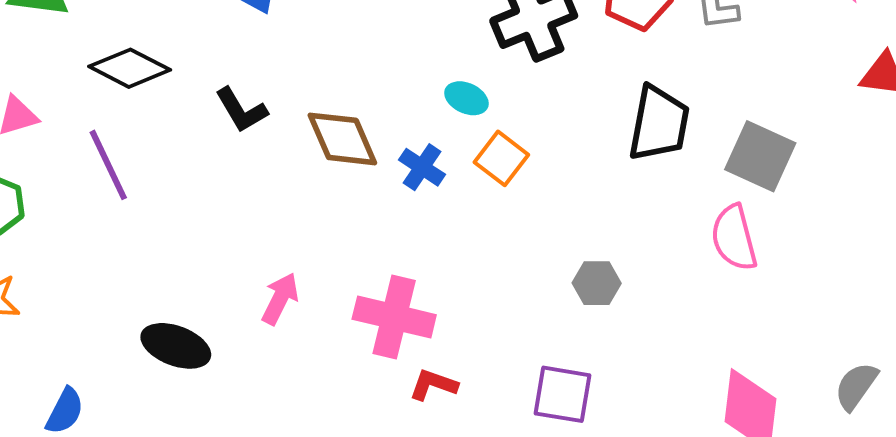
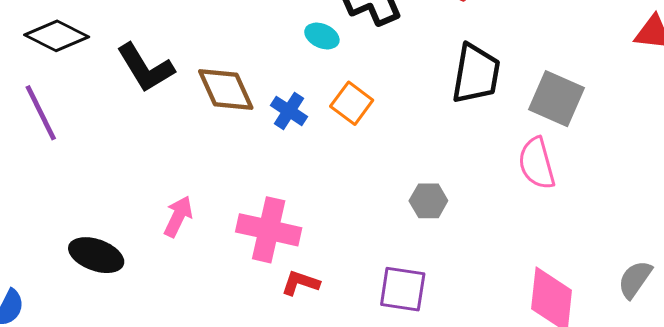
cyan ellipse: (466, 98) -> (322, 36), moved
black L-shape: (241, 110) -> (145, 68), size x1.4

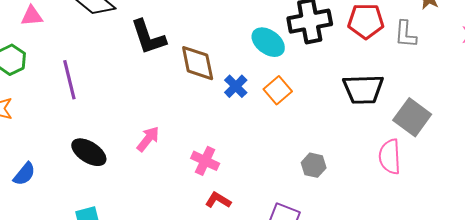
cyan ellipse: (322, 36) -> (268, 42), size x1.5
black trapezoid: (476, 74) -> (363, 89), turned 66
purple line: (41, 113) -> (69, 80), moved
pink cross: (269, 230) -> (205, 161), size x0.7

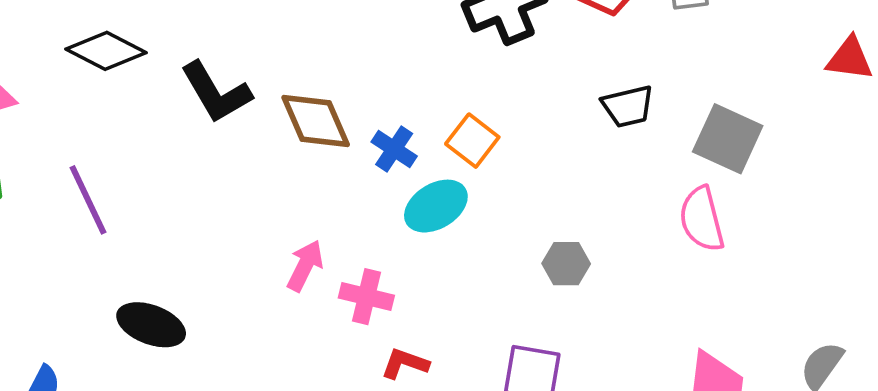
cyan ellipse: (268, 42) -> (436, 206), moved, turned -56
black trapezoid: (363, 89) -> (628, 106), size x0.7
pink arrow: (148, 139) -> (305, 266), moved

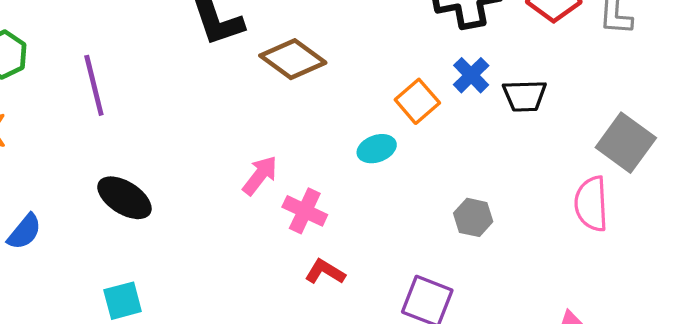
black trapezoid: (628, 106) -> (525, 96), moved
brown diamond: (316, 121) -> (293, 59), turned -42
blue cross: (394, 149) -> (471, 75), moved
cyan ellipse: (436, 206) -> (377, 149), size x0.7

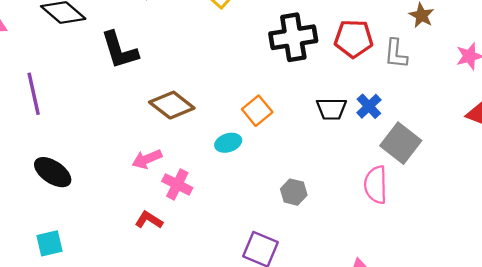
brown diamond: (293, 59) -> (172, 105), moved
blue cross: (471, 75) -> (369, 106), moved
pink arrow: (260, 175) -> (147, 159), turned -152
red L-shape: (325, 272) -> (149, 220), moved

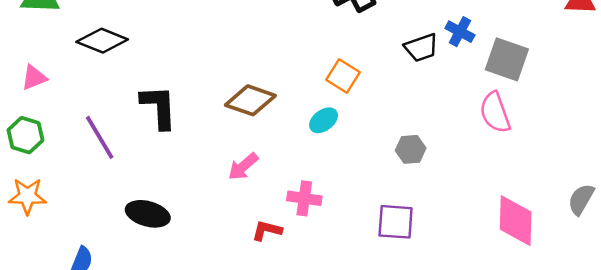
black L-shape: (120, 50) -> (159, 107), moved, turned -147
pink cross: (177, 184) -> (304, 198), moved

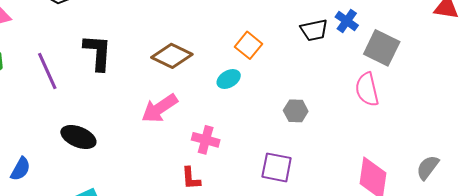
pink arrow: (243, 167) -> (160, 108), size x1.4
red L-shape: (267, 230) -> (191, 178), moved, turned -115

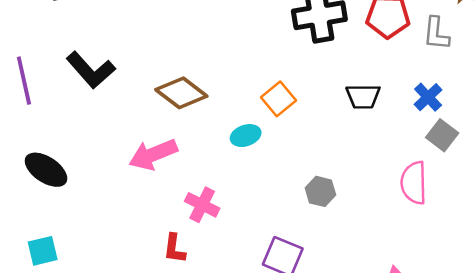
blue cross: (347, 21) -> (428, 97), moved
gray square: (382, 48) -> (442, 135), size x0.7
black L-shape: (98, 52) -> (91, 70), turned 123

